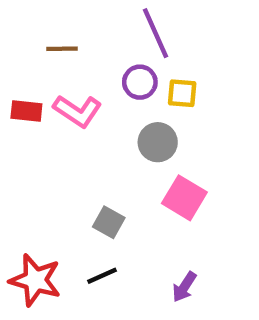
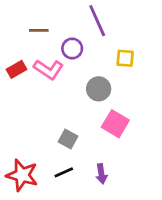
purple circle: (140, 82) -> (72, 49), moved
yellow square: (182, 93) -> (125, 58), moved
red rectangle: (26, 111) -> (17, 69), turned -36
purple arrow: (184, 287) -> (101, 174), moved, turned -42

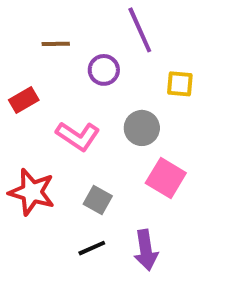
pink L-shape: (49, 69) -> (78, 136), moved
purple arrow: (101, 174) -> (146, 250), size x1.4
red star: (22, 175) -> (32, 192), moved

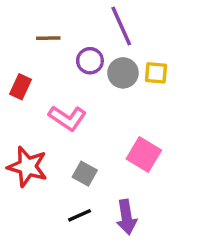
red rectangle: (24, 100) -> (21, 87), turned -35
gray circle: (142, 128) -> (123, 73), moved

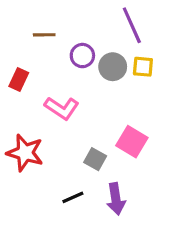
purple line: (121, 26) -> (132, 25), moved
gray square: (85, 174) -> (95, 159), moved

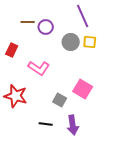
purple circle: (82, 56) -> (46, 27), moved
black line: (73, 197) -> (46, 124), turned 32

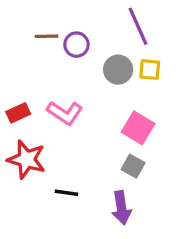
red rectangle: (12, 50) -> (18, 113), moved, turned 40
pink square: (83, 89) -> (138, 128), moved
gray square: (60, 100) -> (133, 166), moved
black line: (46, 124) -> (66, 193), moved

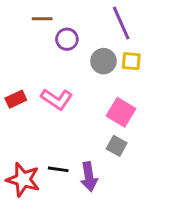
brown line: (47, 36) -> (42, 19), moved
red star: (27, 159) -> (23, 180), moved
purple arrow: (121, 208) -> (89, 177), moved

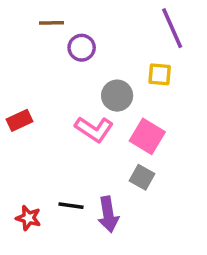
purple line: (121, 23) -> (172, 28), moved
gray circle: (104, 61) -> (117, 96), moved
pink L-shape: (57, 99) -> (94, 129), moved
red star: (23, 180) -> (28, 218), size x0.6

